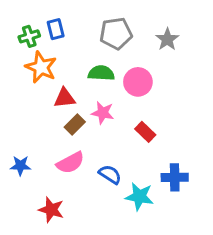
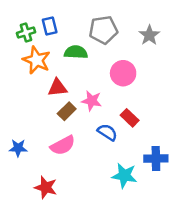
green semicircle: (101, 73) -> (76, 52), moved
blue semicircle: (110, 174) -> (107, 132), moved

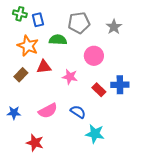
green cross: (26, 33) -> (20, 14), moved, turned 32
brown rectangle: (67, 111) -> (21, 75), moved
blue semicircle: (107, 132) -> (78, 112), moved
blue cross: (156, 158) -> (120, 85), moved

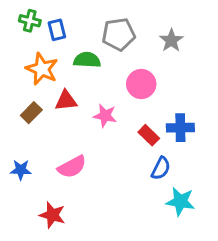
blue semicircle: (78, 112) -> (161, 168), moved, turned 84
cyan star: (95, 134) -> (180, 201), moved

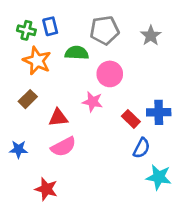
green cross: (30, 21) -> (26, 30), moved
pink circle: (141, 84) -> (110, 74), moved
red triangle: (66, 101) -> (58, 118), moved

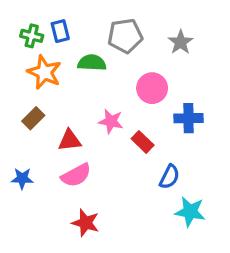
pink circle: (110, 74) -> (152, 88), moved
blue cross: (159, 112) -> (188, 118), moved
red rectangle: (131, 119) -> (143, 142), moved
red star: (46, 189) -> (86, 223), moved

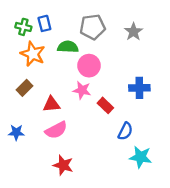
pink circle: (152, 88) -> (89, 66), moved

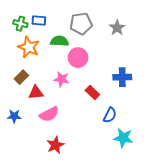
blue rectangle: (44, 23) -> (39, 21), turned -72
pink star: (82, 90) -> (62, 79), moved
red triangle: (51, 104) -> (36, 93), moved
red star: (63, 165) -> (55, 145), turned 30

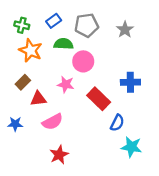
blue rectangle: (39, 21) -> (54, 21), moved, turned -40
red rectangle: (92, 93) -> (99, 99), size x1.5

